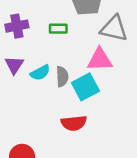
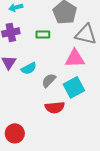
gray semicircle: (62, 77) -> (49, 80), moved, turned -133
cyan square: (85, 87) -> (74, 87), moved

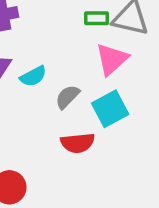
green rectangle: (43, 34) -> (96, 18), moved
pink triangle: (75, 58) -> (112, 59), turned -40

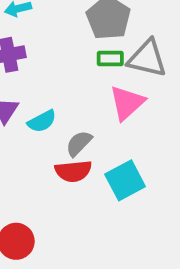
cyan square: (110, 109) -> (125, 180), moved
red semicircle: (78, 143) -> (73, 171), moved

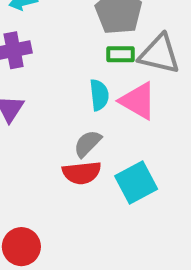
pink triangle: (127, 103) -> (138, 101), turned -48
cyan semicircle: (42, 121) -> (99, 95), moved, turned -68

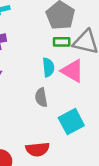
gray semicircle: (87, 144) -> (41, 97), turned -54
red semicircle: (82, 173) -> (38, 149), moved

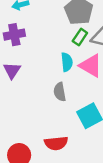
green rectangle: (62, 42) -> (80, 37), turned -56

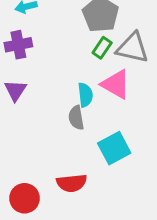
cyan semicircle: (67, 62) -> (85, 95), moved

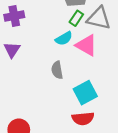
cyan semicircle: (85, 95) -> (64, 39), moved, turned 66
red semicircle: (72, 183) -> (83, 119), moved

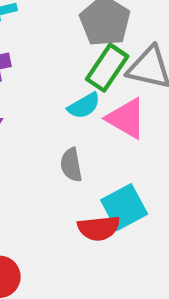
green rectangle: (76, 18) -> (107, 68), size x1.5
red semicircle: (83, 119) -> (99, 228), moved

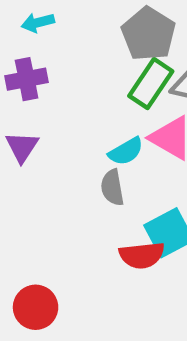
cyan semicircle: (84, 106) -> (126, 151), moved

